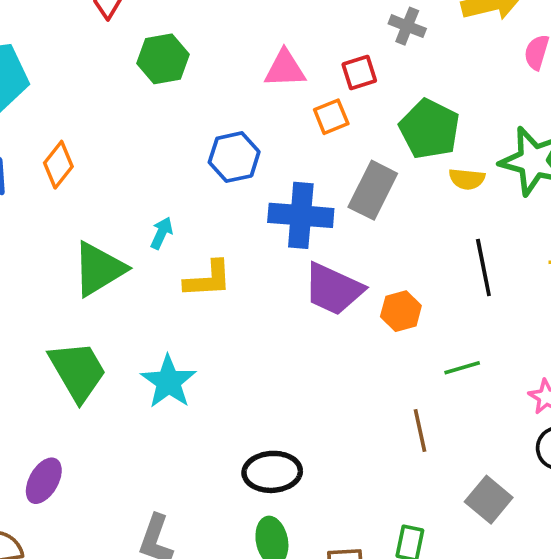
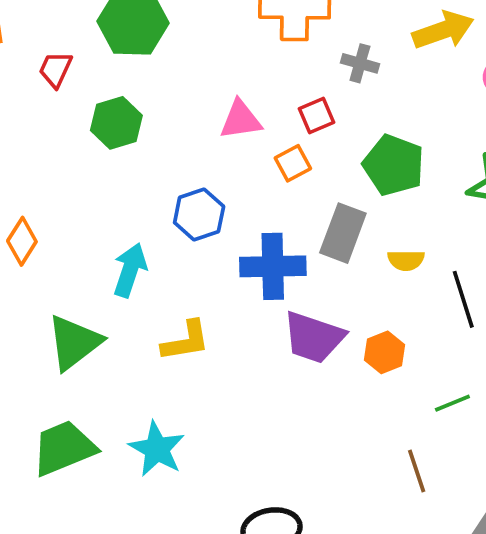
yellow semicircle: (467, 179) -> (406, 260), moved
cyan arrow: (162, 233) -> (130, 270), moved, size x1.6
green trapezoid: (78, 371) -> (64, 448), turned -76

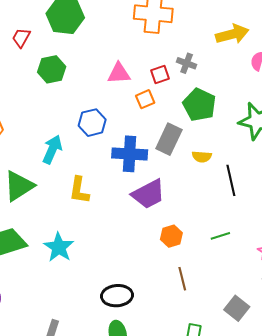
gray cross: (360, 63) -> (187, 63), moved
purple trapezoid: (314, 337) -> (148, 194), turned -51
yellow L-shape: (186, 341) -> (79, 190), turned 104
orange hexagon: (384, 352) -> (171, 236), moved
brown line: (417, 471) -> (182, 279), moved

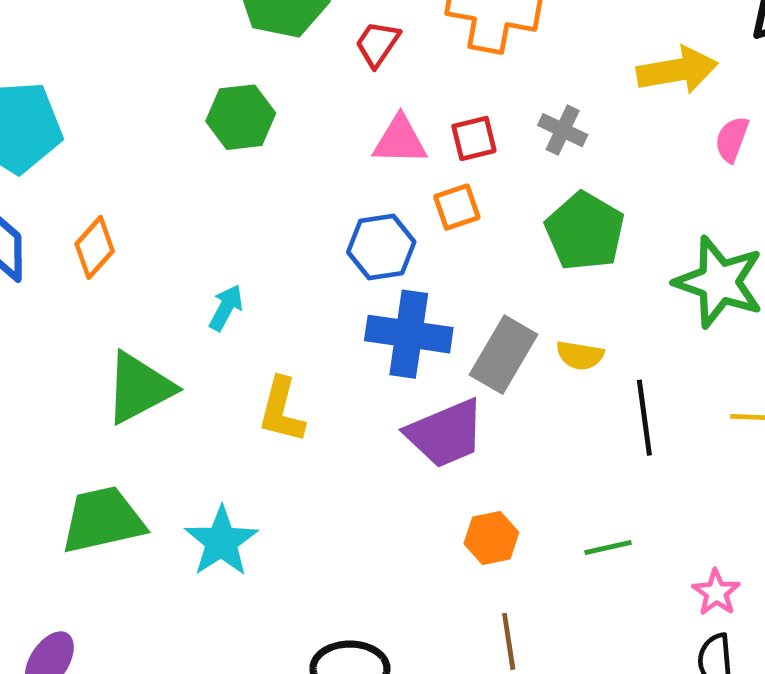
red trapezoid: (21, 38) -> (377, 44), moved
red square: (160, 74) -> (474, 138), moved
blue hexagon: (92, 123) -> (381, 247), moved
gray rectangle: (169, 139) -> (504, 355), moved
cyan arrow: (52, 149) -> (226, 308), size x0.7

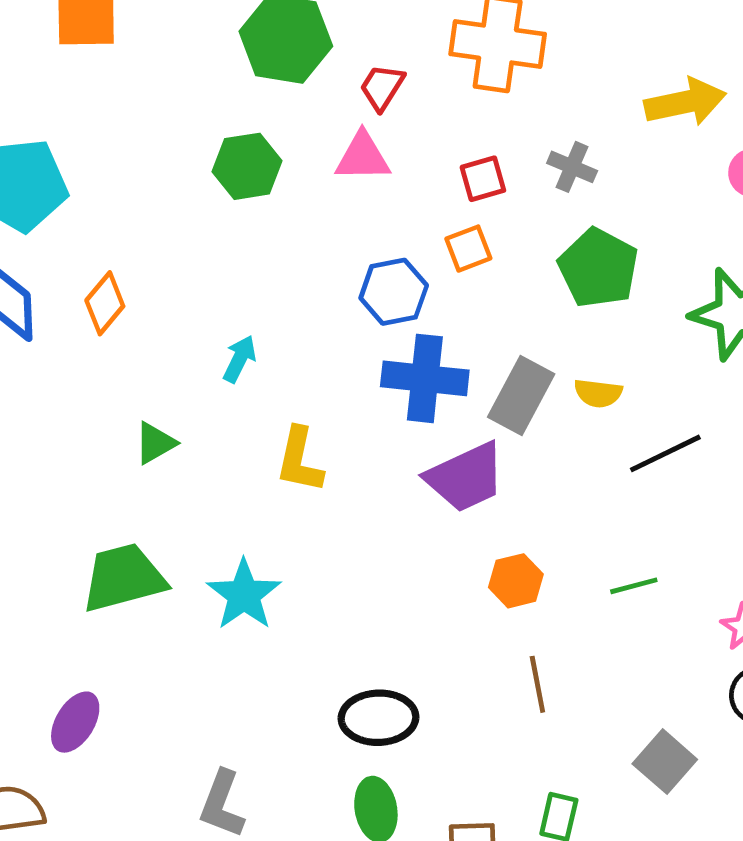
pink triangle: (400, 140) -> (363, 157), moved
green triangle: (139, 388) -> (155, 443), size x0.6
black line: (644, 418) -> (665, 453), turned 74

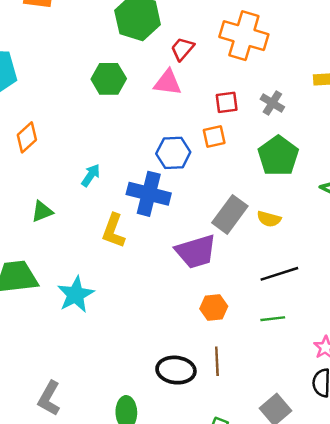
blue cross: (425, 378) -> (149, 194), moved
black line: (665, 453) -> (279, 274), moved
black ellipse: (378, 718) -> (176, 370), moved

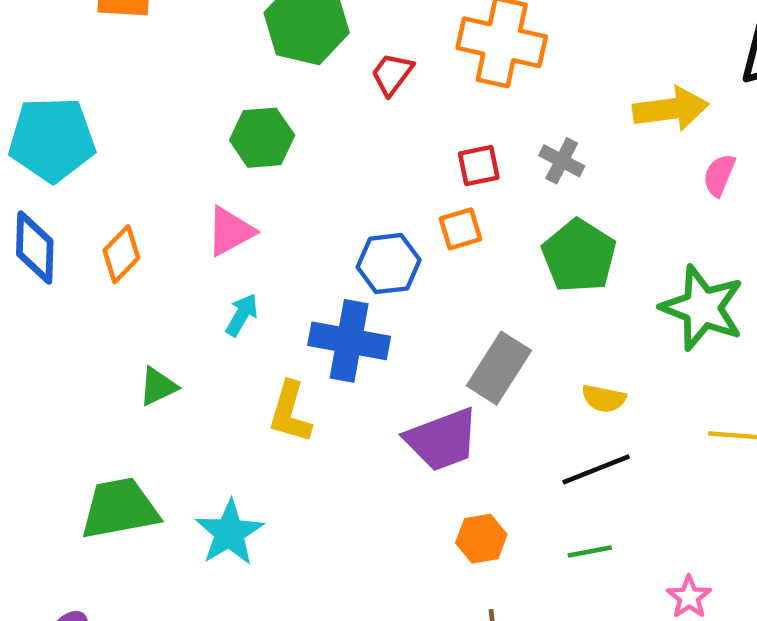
pink triangle: (168, 83) -> (230, 231), moved, turned -32
yellow semicircle: (269, 219) -> (604, 398), moved

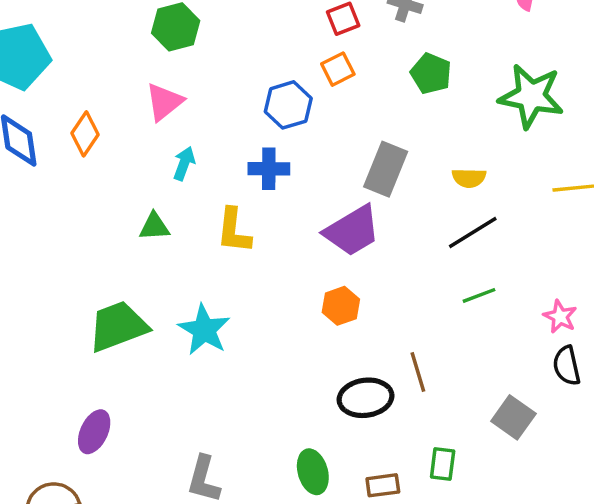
green pentagon: (579, 256) -> (431, 74), size x0.7
blue cross: (349, 341) -> (269, 169), size x0.7
green triangle: (158, 387) -> (154, 227), moved, turned 32
orange hexagon: (481, 539) -> (341, 306), moved

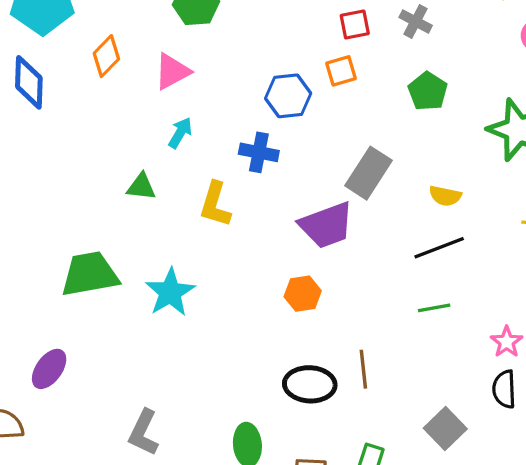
orange diamond: (85, 134) -> (106, 56), moved

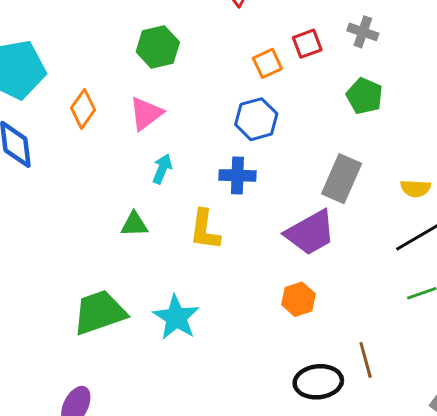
orange square: (341, 71) -> (267, 63), moved
green pentagon: (428, 91) -> (364, 96), moved

